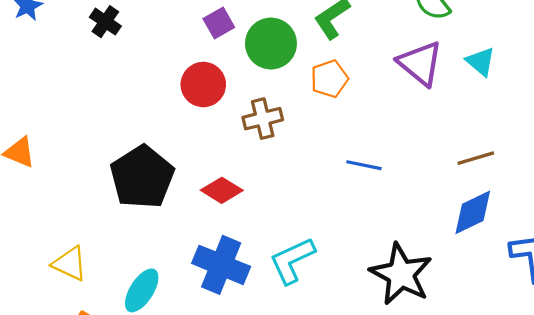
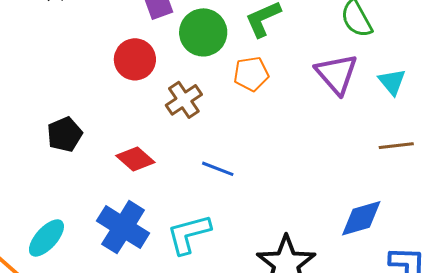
brown cross: (263, 119) -> (184, 100), turned -30
brown line: (476, 158) -> (396, 146), moved
blue line: (364, 165) -> (218, 169), moved
black pentagon: (142, 177) -> (65, 134), size x0.6

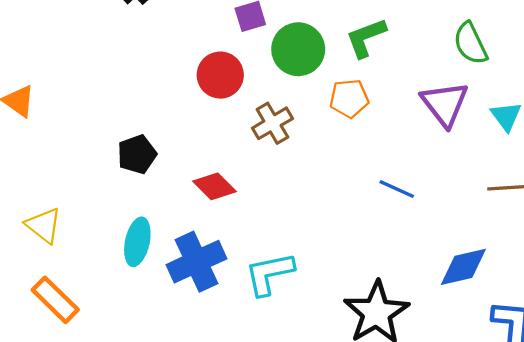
blue line: (218, 169) -> (397, 189), moved
blue cross: (123, 227) -> (196, 262), turned 30
cyan ellipse: (46, 238) -> (137, 242), moved, turned -33

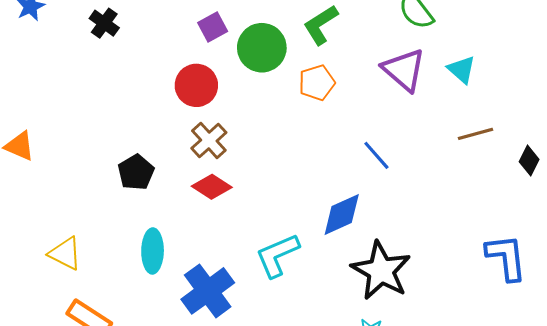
brown cross: (272, 123) -> (209, 140), moved
blue line: (397, 189) -> (376, 155), turned 36
blue cross: (196, 262) -> (208, 291), moved
blue diamond: (463, 267) -> (342, 214), moved

